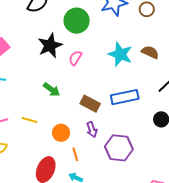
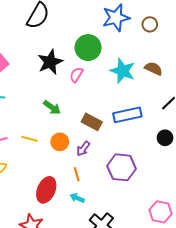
green circle: (77, 21) -> (88, 48), moved
purple arrow: (92, 130) -> (83, 149), moved, turned 56
orange circle: (61, 133) -> (60, 142), moved

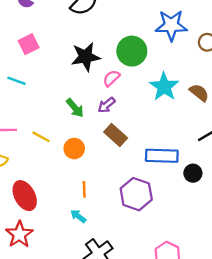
blue rectangle: (127, 115) -> (162, 156), moved
purple arrow: (83, 149) -> (106, 105), moved
red ellipse: (46, 190) -> (25, 196), moved, turned -65

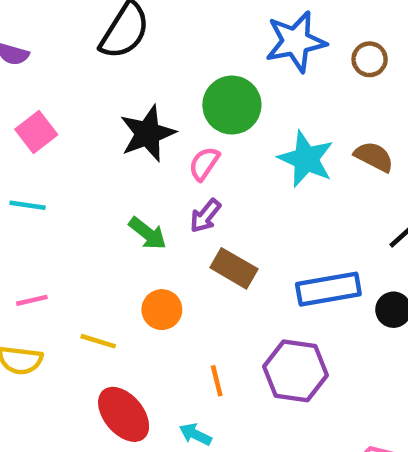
yellow line: (41, 137) -> (98, 341), moved
orange line: (84, 189) -> (217, 381), moved
red ellipse: (25, 196) -> (124, 414), moved

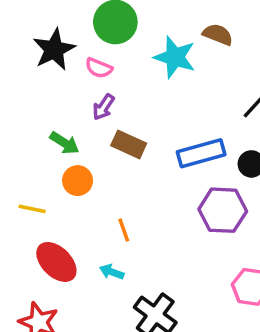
brown semicircle: (374, 157) -> (218, 34), moved
pink semicircle: (204, 164) -> (99, 68), turned -96
green arrow: (148, 233) -> (64, 143), moved
purple hexagon: (295, 371) -> (223, 210), moved

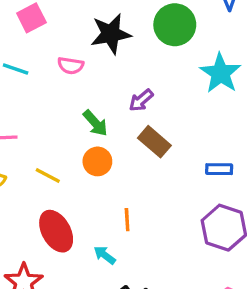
pink semicircle: (99, 68) -> (71, 66), moved, turned -30
blue rectangle: (201, 153) -> (219, 169), size x0.6

